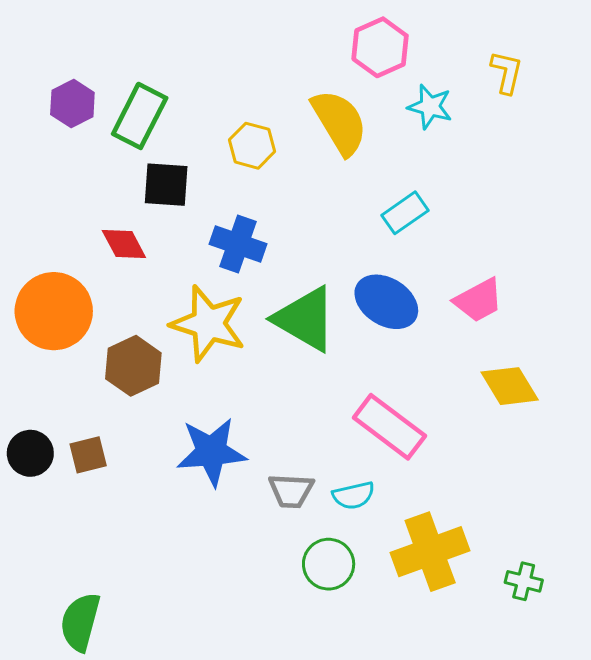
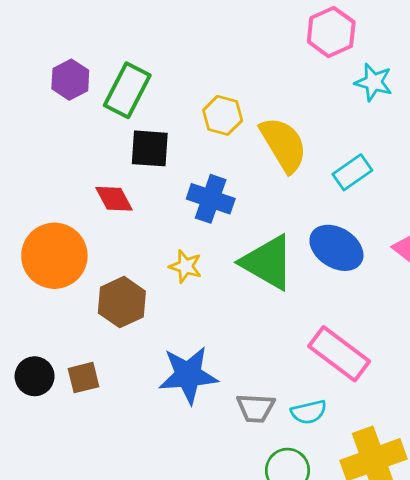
yellow semicircle: (339, 122) -> (284, 145), moved
yellow star: (208, 324) -> (186, 266), size x0.5

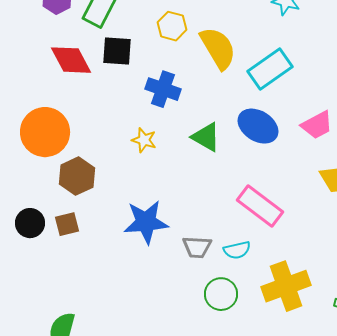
cyan rectangle: (352, 172) -> (270, 69), size x1.5
red diamond: (114, 199) -> (71, 60), moved, size x1.4
green triangle: (268, 262) -> (206, 137), size x0.7
brown hexagon: (122, 302) -> (77, 176), moved

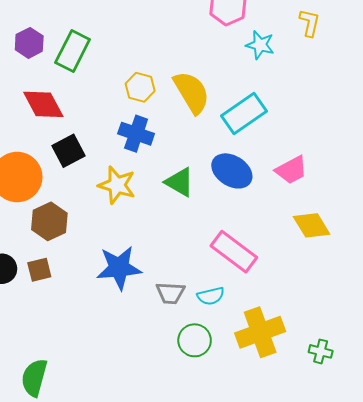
yellow hexagon: (172, 26) -> (140, 87), moved
black square: (117, 51) -> (69, 151), moved, turned -32
yellow star: (144, 140) -> (117, 185), size x1.5

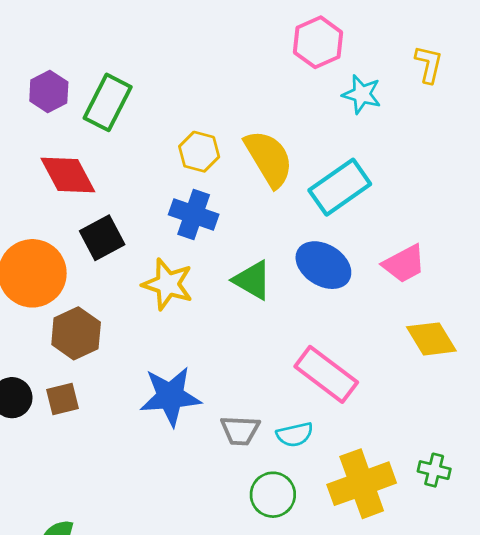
green cross: (321, 351) -> (434, 470), moved

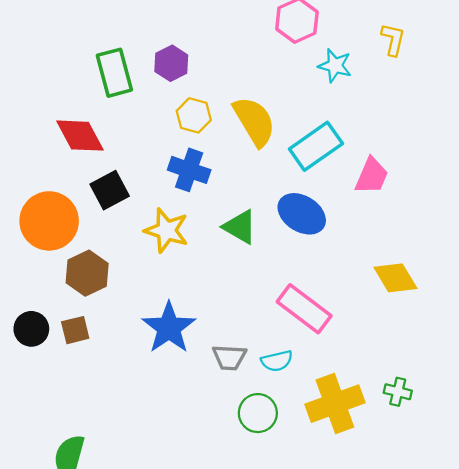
purple hexagon: (49, 92) -> (171, 63), moved
green rectangle: (108, 102) -> (114, 73), turned -42
pink trapezoid: (404, 264) -> (372, 176), moved, turned -39
blue star: (170, 396) -> (169, 328), turned -30

